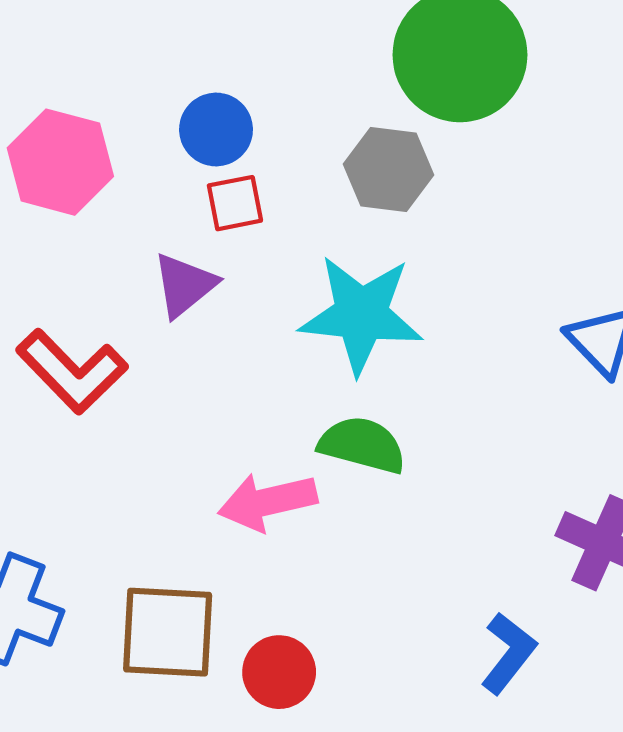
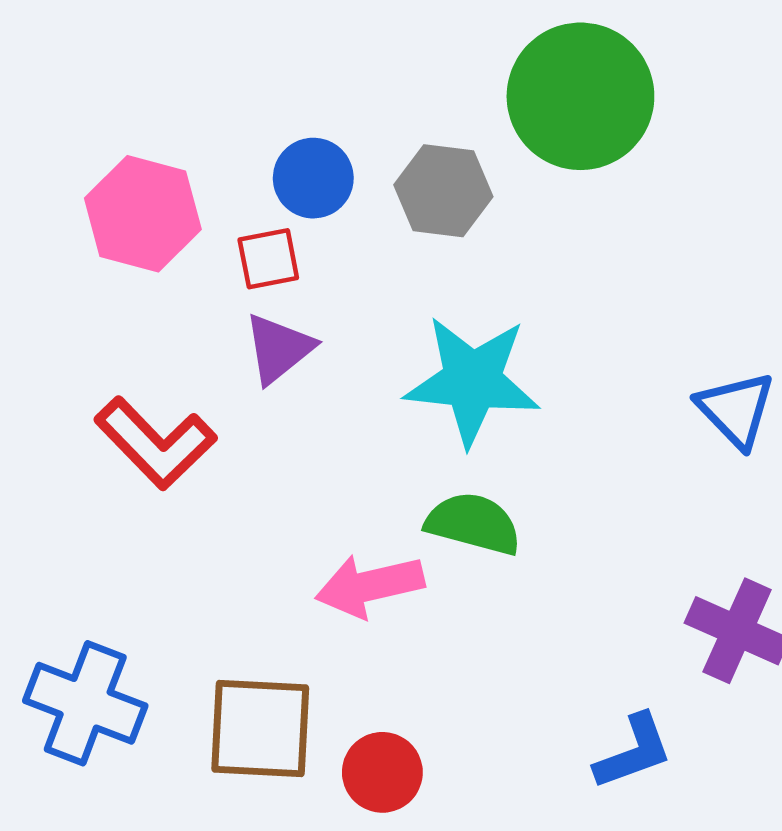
gray hexagon: (388, 169) -> (443, 191), moved
red square: (235, 203) -> (268, 259), moved
blue L-shape: (508, 653) -> (633, 752), turned 32

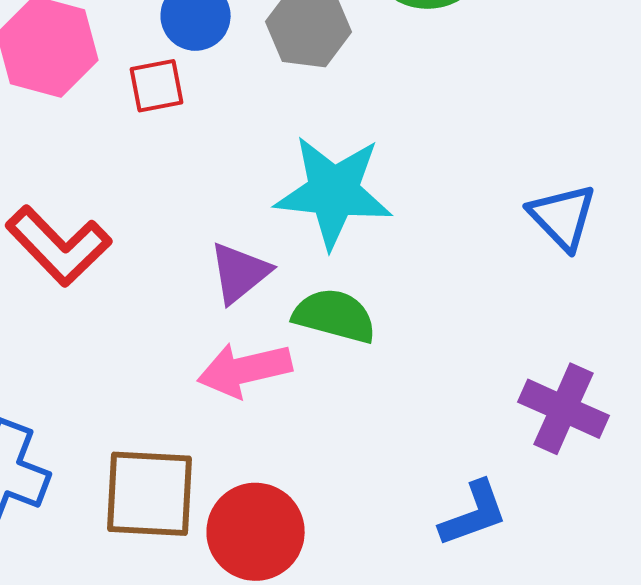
purple triangle: (279, 349) -> (240, 273), moved
red circle: (382, 772) -> (256, 532), size x1.4

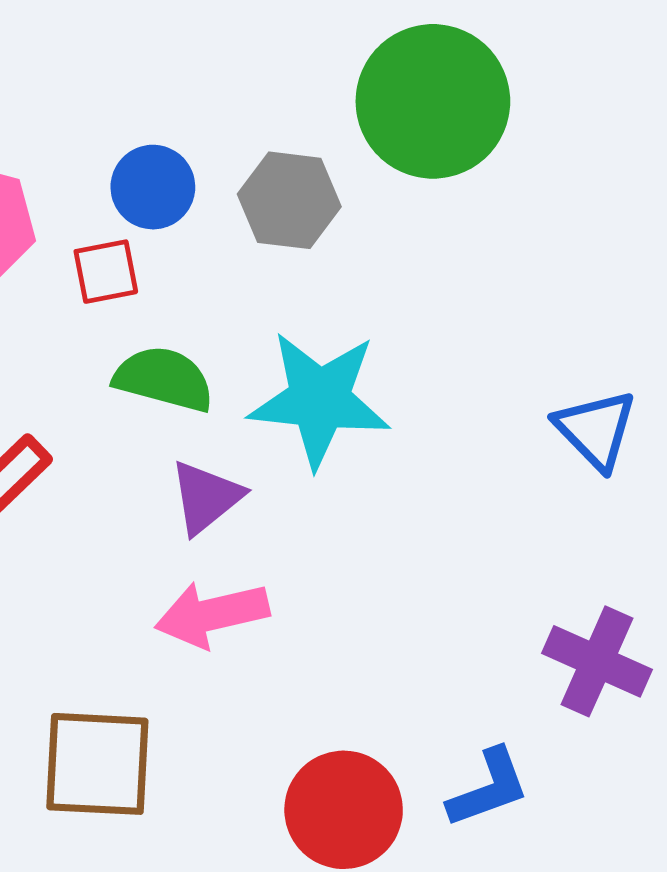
green semicircle: (335, 316) -> (164, 379), moved
red circle: (256, 532) -> (344, 810), moved

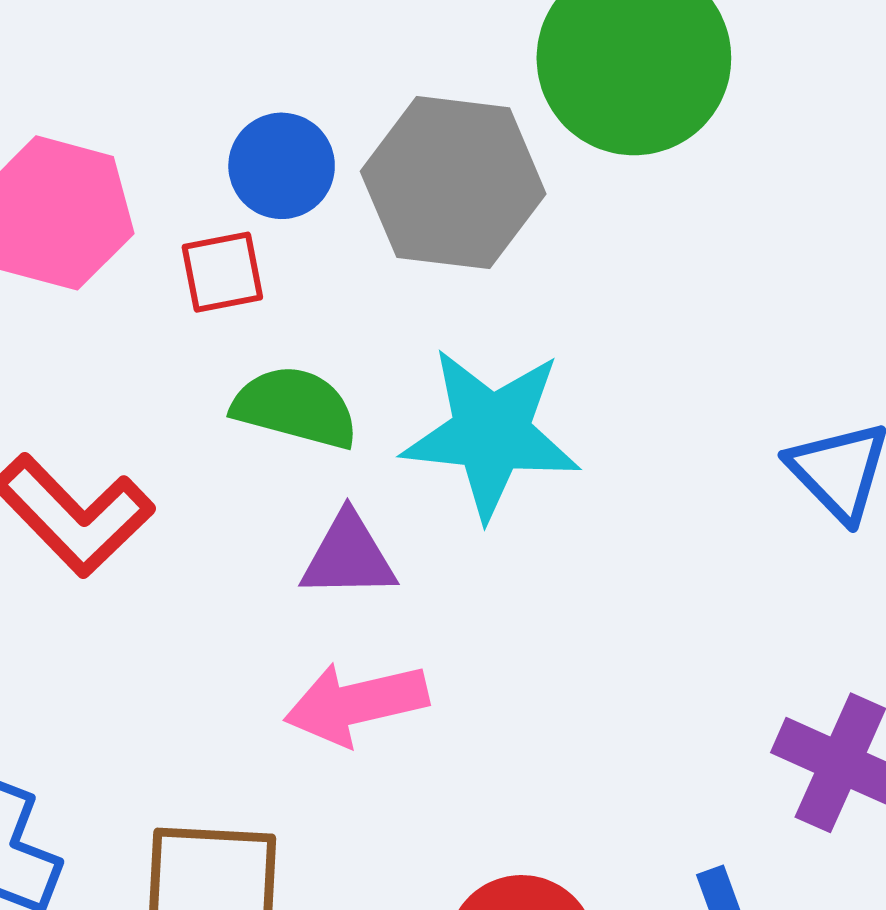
gray hexagon: (289, 200) -> (453, 183), size x1.4
purple triangle: (206, 497) -> (348, 556), turned 38

